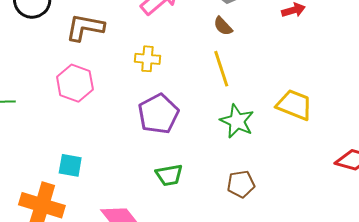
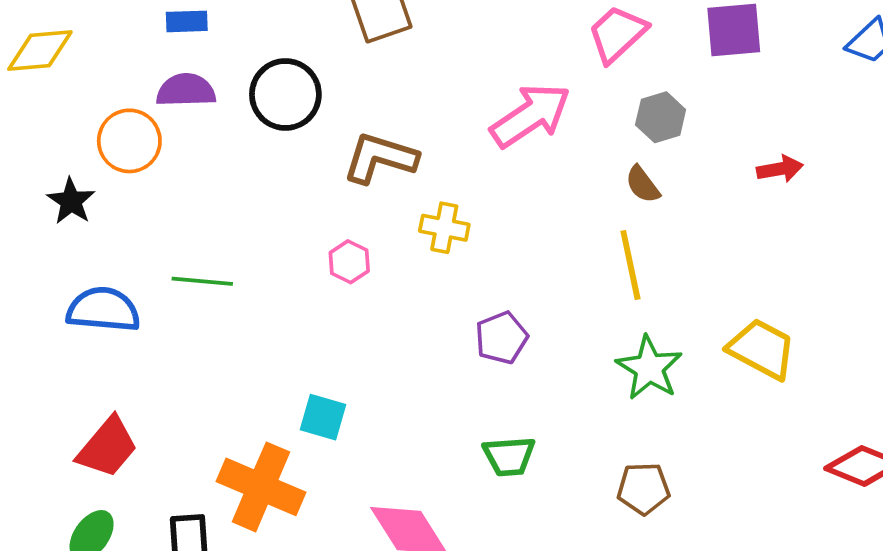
yellow cross: (147, 59) -> (444, 228), moved
pink hexagon: (75, 83) -> (349, 262), size x0.6
purple pentagon: (158, 114) -> (502, 338), size x0.7

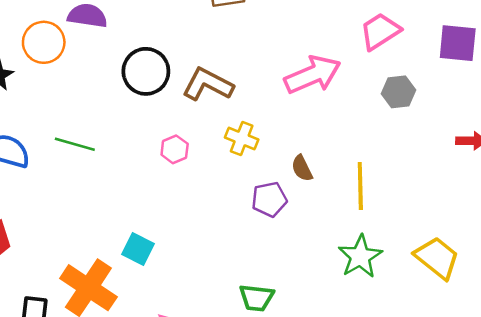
black circle: (285, 94) -> (146, 71), moved
brown semicircle: (643, 184) -> (302, 168), moved
purple pentagon: (502, 338) -> (269, 199), moved

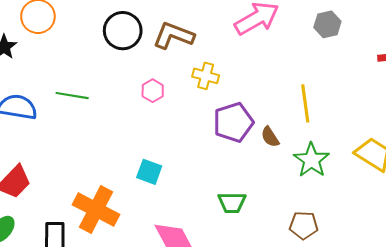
brown semicircle: (302, 168) -> (270, 137), moved
purple pentagon: (269, 199) -> (233, 122), size x1.4
cyan square: (138, 249) -> (149, 172), moved

